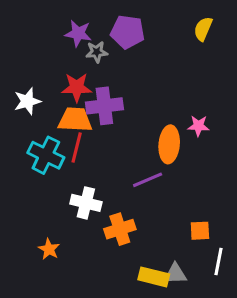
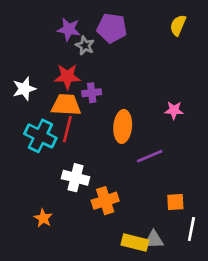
gray star: (97, 52) -> (85, 46), turned 30
purple cross: (104, 106) -> (92, 93), size x0.6
orange ellipse: (169, 144) -> (123, 126), moved
purple line: (148, 180) -> (150, 156), moved

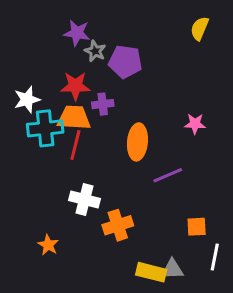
purple pentagon: (112, 28) -> (125, 62), moved
cyan cross: (40, 136) -> (45, 128), moved, turned -32

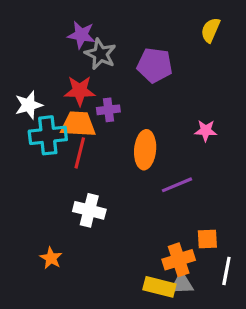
gray star: (95, 51) -> (100, 54), size x1.4
purple pentagon: (125, 62) -> (155, 65), moved
orange cross: (118, 225) -> (179, 260), moved

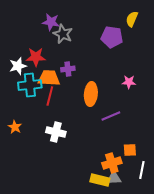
purple pentagon: (155, 65) -> (112, 37), moved
red star: (80, 91) -> (36, 57), moved
orange star: (51, 258) -> (15, 127), moved

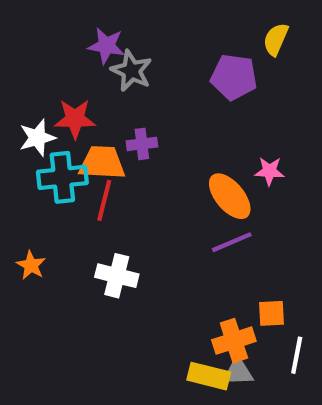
orange ellipse: (91, 94) -> (230, 196), moved, turned -45

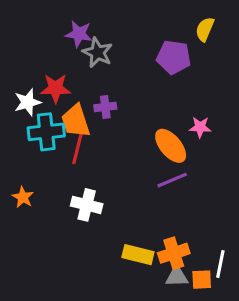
orange trapezoid: (102, 163) -> (76, 121), turned -111
orange square: (272, 313) -> (202, 280), moved
yellow rectangle: (209, 376) -> (138, 255), moved

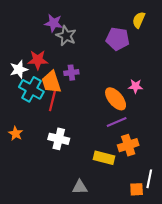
cyan cross: (46, 132) -> (31, 89), turned 35
orange cross: (174, 253) -> (128, 145), moved
yellow rectangle: (138, 255) -> (104, 158), moved
gray triangle: (177, 276) -> (80, 187), moved

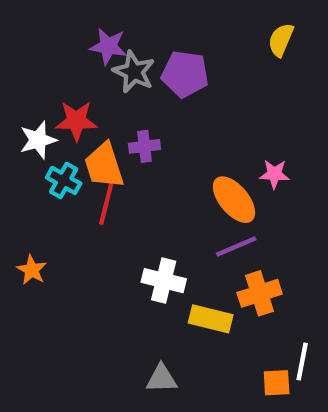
purple pentagon: (118, 39) -> (185, 74), moved
cyan cross: (31, 89) -> (64, 180), size x0.7
white cross: (59, 139) -> (164, 281), moved

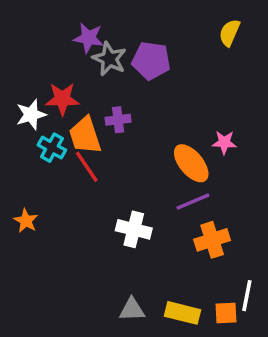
red line: (106, 204) -> (87, 167), turned -48
yellow rectangle: (211, 319) -> (182, 313), moved

